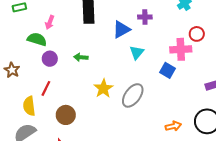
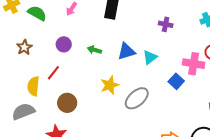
blue triangle: (121, 29) -> (126, 51), moved
green semicircle: (37, 39) -> (37, 13), moved

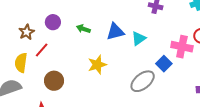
brown star: (24, 47) -> (27, 32), moved
gray ellipse: (137, 98) -> (143, 81), moved

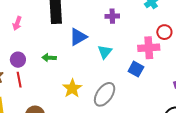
blue triangle: (115, 32) -> (78, 37), moved
red line: (42, 50) -> (19, 80), moved, turned -35
gray ellipse: (143, 81) -> (105, 94), moved

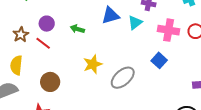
pink cross: (149, 48) -> (169, 30), moved
cyan triangle: (105, 52) -> (135, 22), moved
red line: (19, 80) -> (43, 43), turned -56

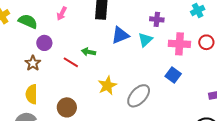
purple circle: (47, 24) -> (44, 43), moved
red line: (43, 43) -> (71, 62), moved

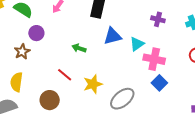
purple cross: (157, 19) -> (158, 19), moved
pink cross: (179, 44) -> (154, 59), moved
red line: (71, 62) -> (65, 75), moved

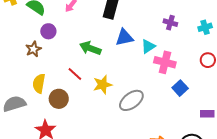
green arrow: (79, 48) -> (90, 48), size x1.5
yellow semicircle: (16, 82) -> (39, 83), moved
blue square: (159, 83) -> (180, 88), moved

